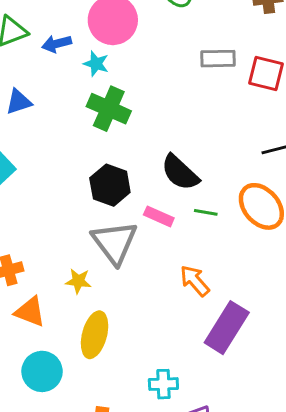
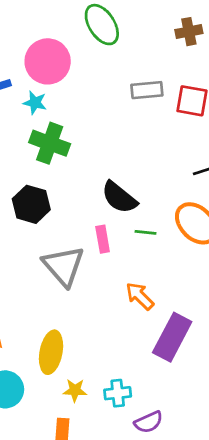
black hexagon: (110, 185) -> (31, 204), moved
pink rectangle: (159, 216) -> (103, 239), turned 60
yellow star: (78, 281) -> (75, 390), moved

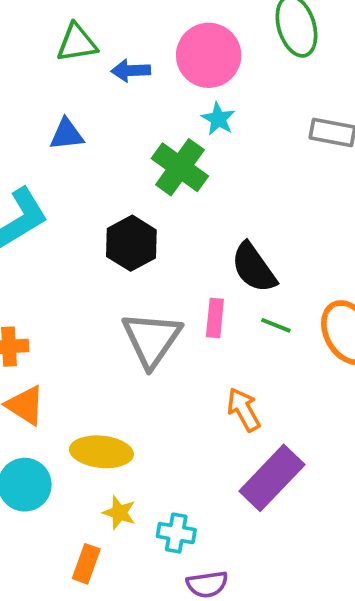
cyan star: (35, 103) -> (218, 119), moved
yellow ellipse: (51, 352) -> (101, 452), turned 69

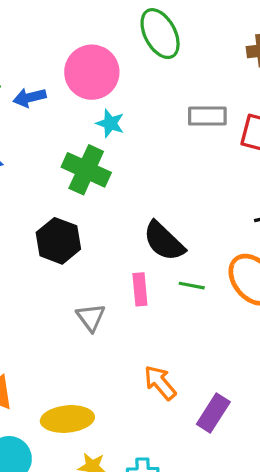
gray triangle: (152, 339) -> (91, 317), size x0.6
orange arrow: (244, 410) -> (160, 383), moved
purple rectangle: (272, 478) -> (213, 413), size x0.7

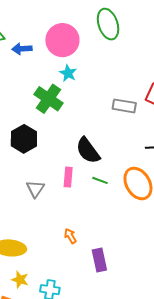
gray rectangle: (207, 116) -> (124, 106), moved
orange arrow: (160, 383) -> (70, 236), size x0.7
purple rectangle: (213, 413) -> (99, 260), turned -55

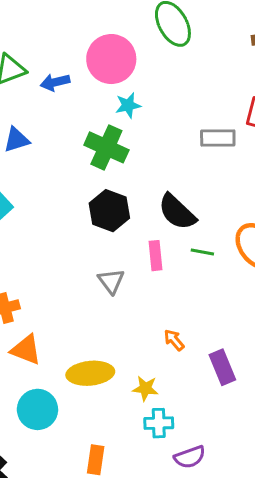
cyan star: (68, 73) -> (128, 105), turned -30
black hexagon: (24, 139) -> (109, 211), moved
yellow star: (20, 280) -> (145, 388), moved

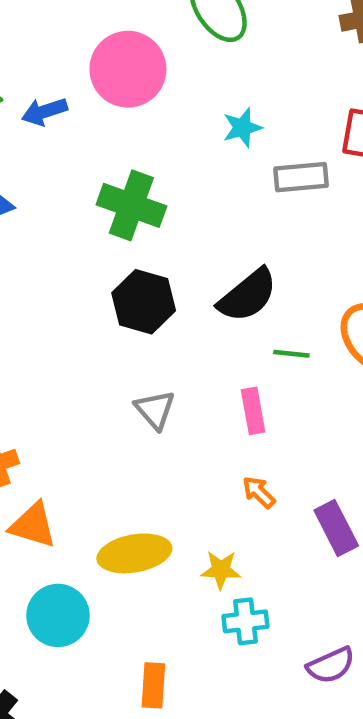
cyan star: (128, 105) -> (242, 128), moved
black semicircle: (177, 212) -> (248, 295), turned -78
pink rectangle: (156, 256) -> (253, 411), moved
purple semicircle: (190, 457) -> (331, 665), moved

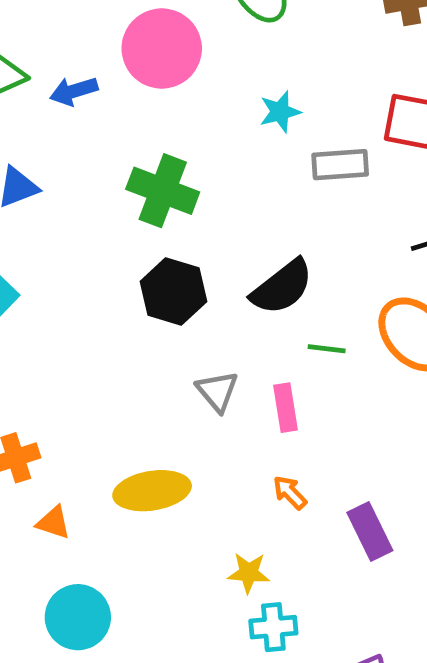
gray triangle: (155, 410) -> (217, 391), moved
orange triangle: (33, 525) -> (53, 523), size x0.7
yellow ellipse: (134, 553) -> (152, 491), moved

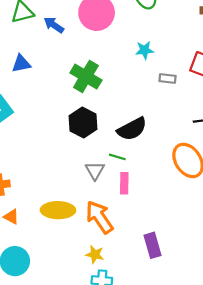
blue arrow: (74, 91) -> (54, 25), turned 42
gray rectangle: (340, 165) -> (168, 79), size x0.7
green line: (327, 349) -> (117, 157), moved
orange arrow: (290, 493) -> (99, 217), moved, size x2.0

